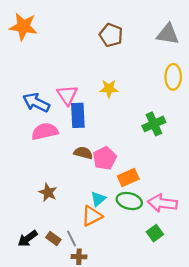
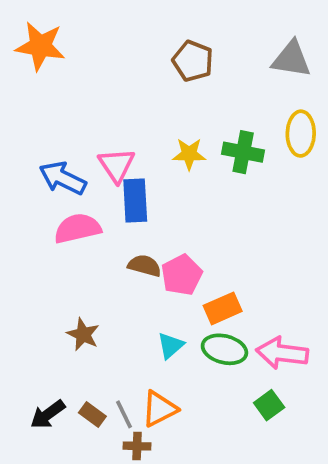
green cross: (154, 124) -> (243, 152), moved, turned 35
orange triangle: (92, 216) -> (159, 409), moved

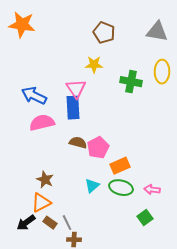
yellow star: (189, 154) -> (94, 65), moved
pink triangle: (117, 165) -> (76, 89), moved
pink arrow: (282, 353) -> (152, 190), size x0.6
orange triangle: (159, 409) -> (41, 203), moved

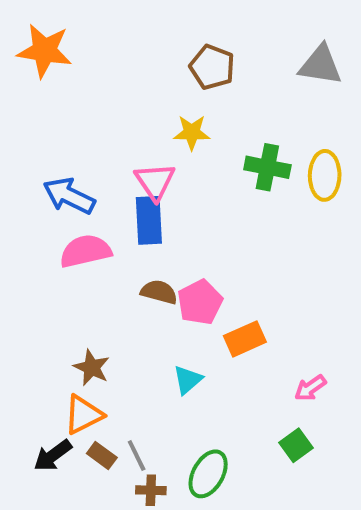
yellow ellipse: (162, 72) -> (325, 175), moved
green ellipse: (121, 188) -> (208, 474), moved, turned -75
pink arrow: (152, 190) -> (310, 388), turned -42

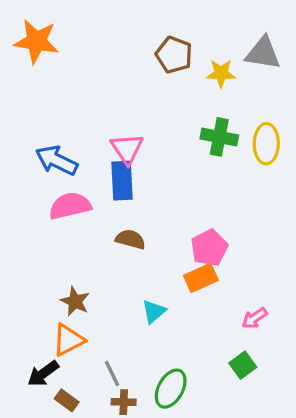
yellow star: (192, 132) -> (221, 73), moved
pink pentagon: (200, 302) -> (209, 248), moved
brown rectangle: (102, 455) -> (67, 400), moved

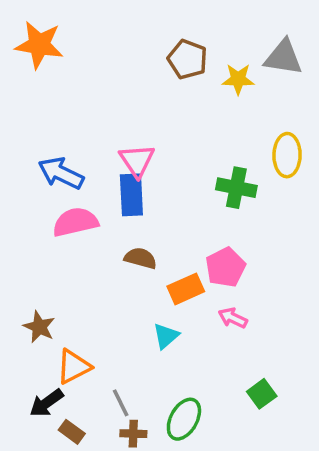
green cross: (219, 137) -> (236, 188), moved
orange rectangle: (201, 278) -> (186, 289), moved
brown star: (75, 301) -> (39, 327), moved
pink arrow: (255, 318) -> (233, 318), moved, turned 60

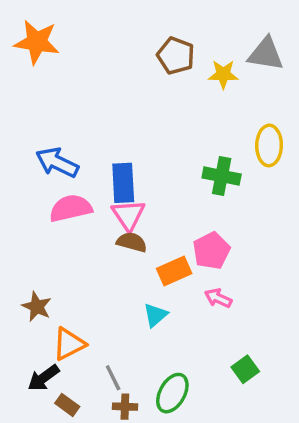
pink triangle: (137, 161) -> (128, 215), moved

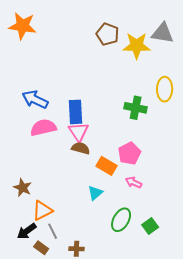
yellow star: (223, 74) -> (137, 46), size x1.5
orange rectangle: (174, 271) -> (107, 166), turned 54
gray line: (113, 378) -> (53, 231), moved
green ellipse: (172, 393) -> (121, 220), moved

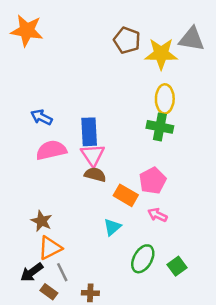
yellow ellipse: (165, 89) -> (165, 99), moved
blue arrow: (35, 100) -> (41, 117), size x0.7
brown star: (23, 188) -> (41, 221), moved

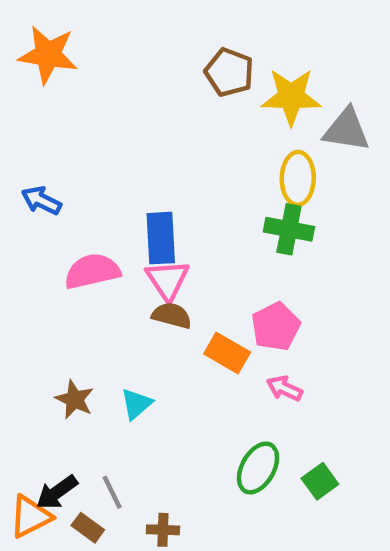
gray triangle: (192, 39) -> (346, 130), moved
blue arrow: (41, 117) -> (41, 200), moved
cyan triangle: (112, 227) -> (136, 404), moved
orange triangle: (50, 248) -> (30, 517), moved

